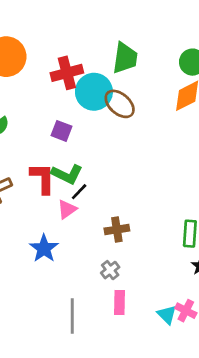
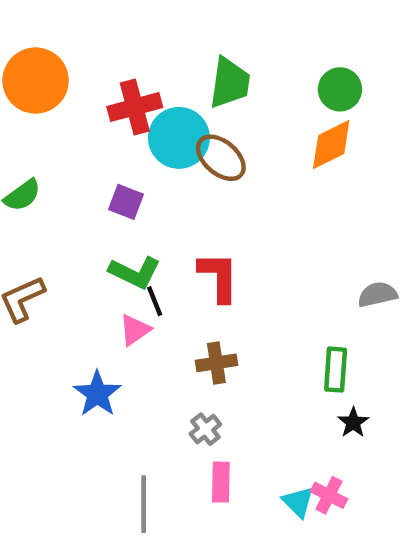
red L-shape: (43, 178) -> (219, 277), moved
black line: (79, 192) -> (155, 301), turned -66

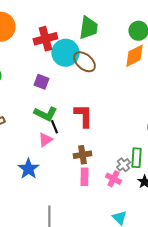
gray cross: (205, 429) -> (123, 165), moved
pink rectangle: (221, 482) -> (84, 177), moved
pink cross: (329, 495) -> (113, 179), moved

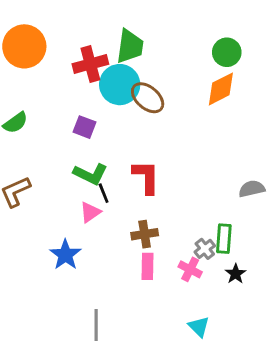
green trapezoid: (88, 28) -> (130, 46), moved

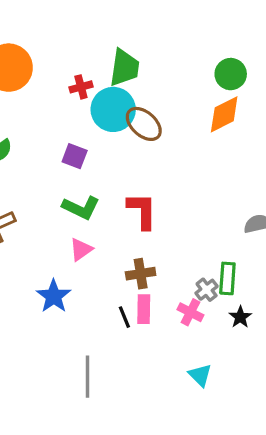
red cross: (90, 64) -> (81, 87), size x0.6
black line: (104, 193) -> (124, 317), moved

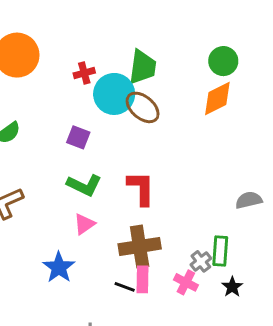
green trapezoid: (124, 68) -> (143, 67), moved
brown cross: (141, 274) -> (140, 246), size x1.5
black line: (124, 317) -> (125, 287), turned -48

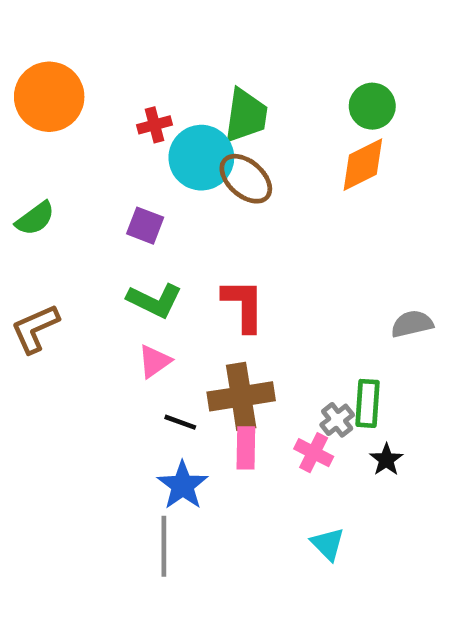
blue star: (59, 267) -> (183, 485), moved
black line: (125, 287) -> (180, 422), moved

